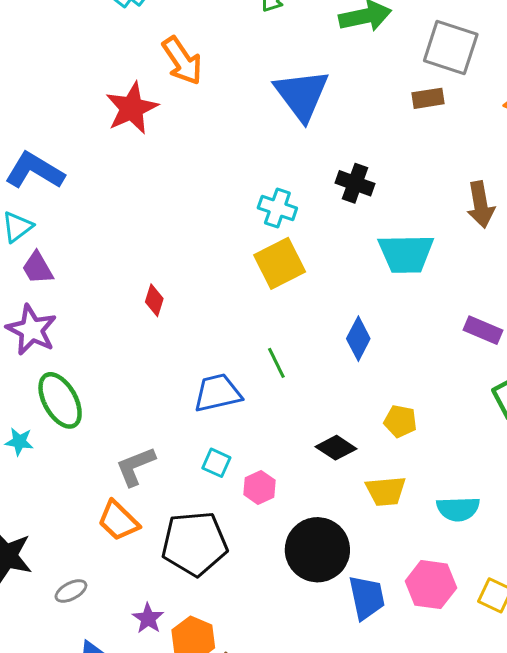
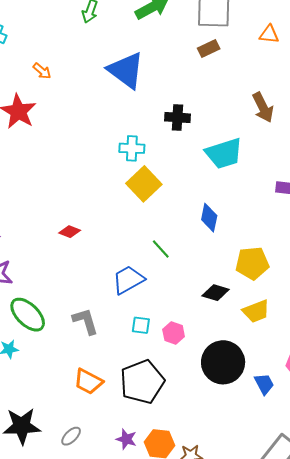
orange arrow: (182, 61) -> (42, 71), size x0.6
red diamond: (154, 300) -> (70, 232), turned -70
yellow pentagon: (400, 421) -> (252, 263), size x1.5
gray L-shape: (135, 466) -> (85, 321), moved, turned 112
blue trapezoid: (367, 598) -> (264, 384), size x0.7

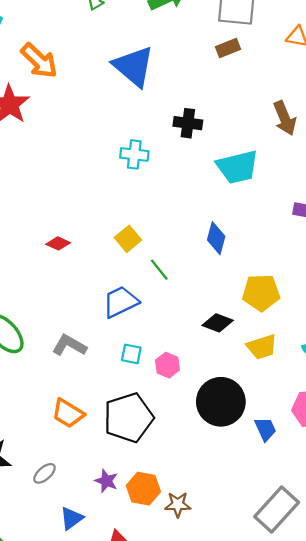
orange arrow: (42, 71) -> (39, 61), size x1.8
yellow square: (144, 184) -> (128, 239), moved, size x0.7
gray L-shape: (85, 321) -> (69, 345), turned -48

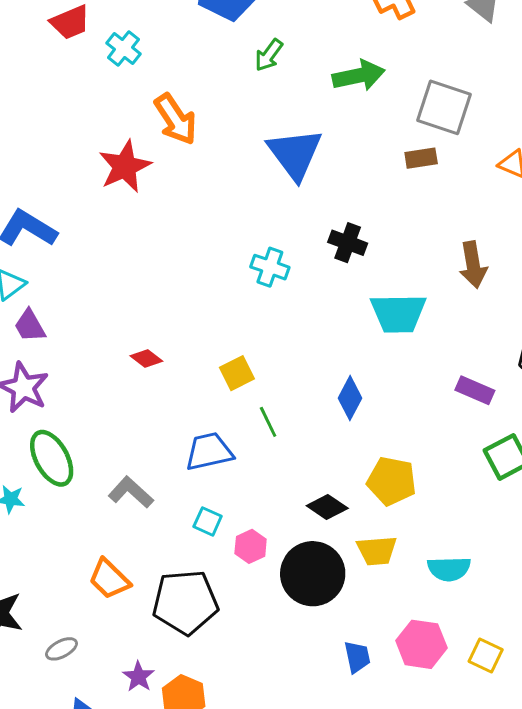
black circle: (221, 402) -> (313, 574), moved

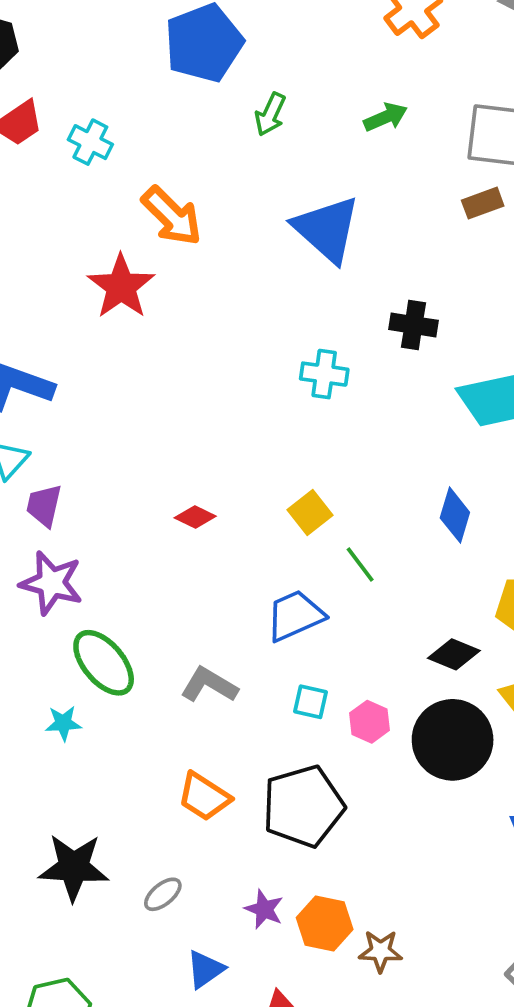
green arrow: (359, 76) -> (386, 117), size x0.7
purple trapezoid: (30, 326) -> (44, 506), turned 54

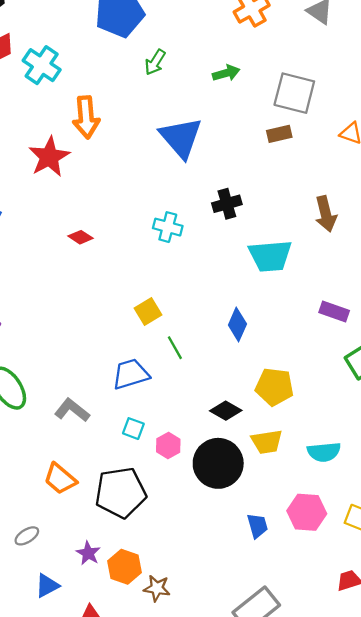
cyan cross: (90, 142) -> (42, 65), size x1.4
orange arrow: (172, 216) -> (86, 117), turned 33
black cross: (413, 325) -> (227, 204), turned -32
red diamond: (195, 517) -> (81, 237), moved

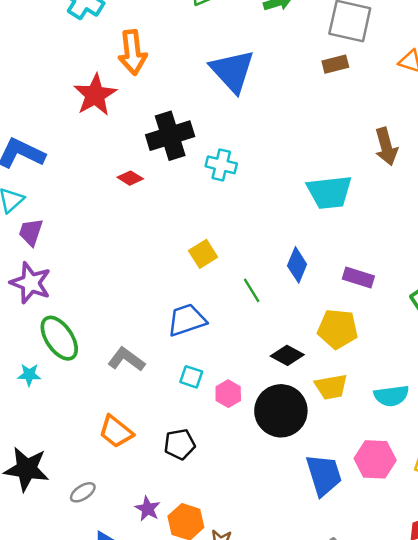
black cross: (227, 204) -> (170, 136), moved, size x1.5
purple rectangle: (334, 311) -> (358, 278), moved
green line: (175, 348) -> (252, 290), moved
black pentagon: (121, 493) -> (180, 444), size x0.6
blue trapezoid: (257, 526) -> (324, 475), size x1.6

